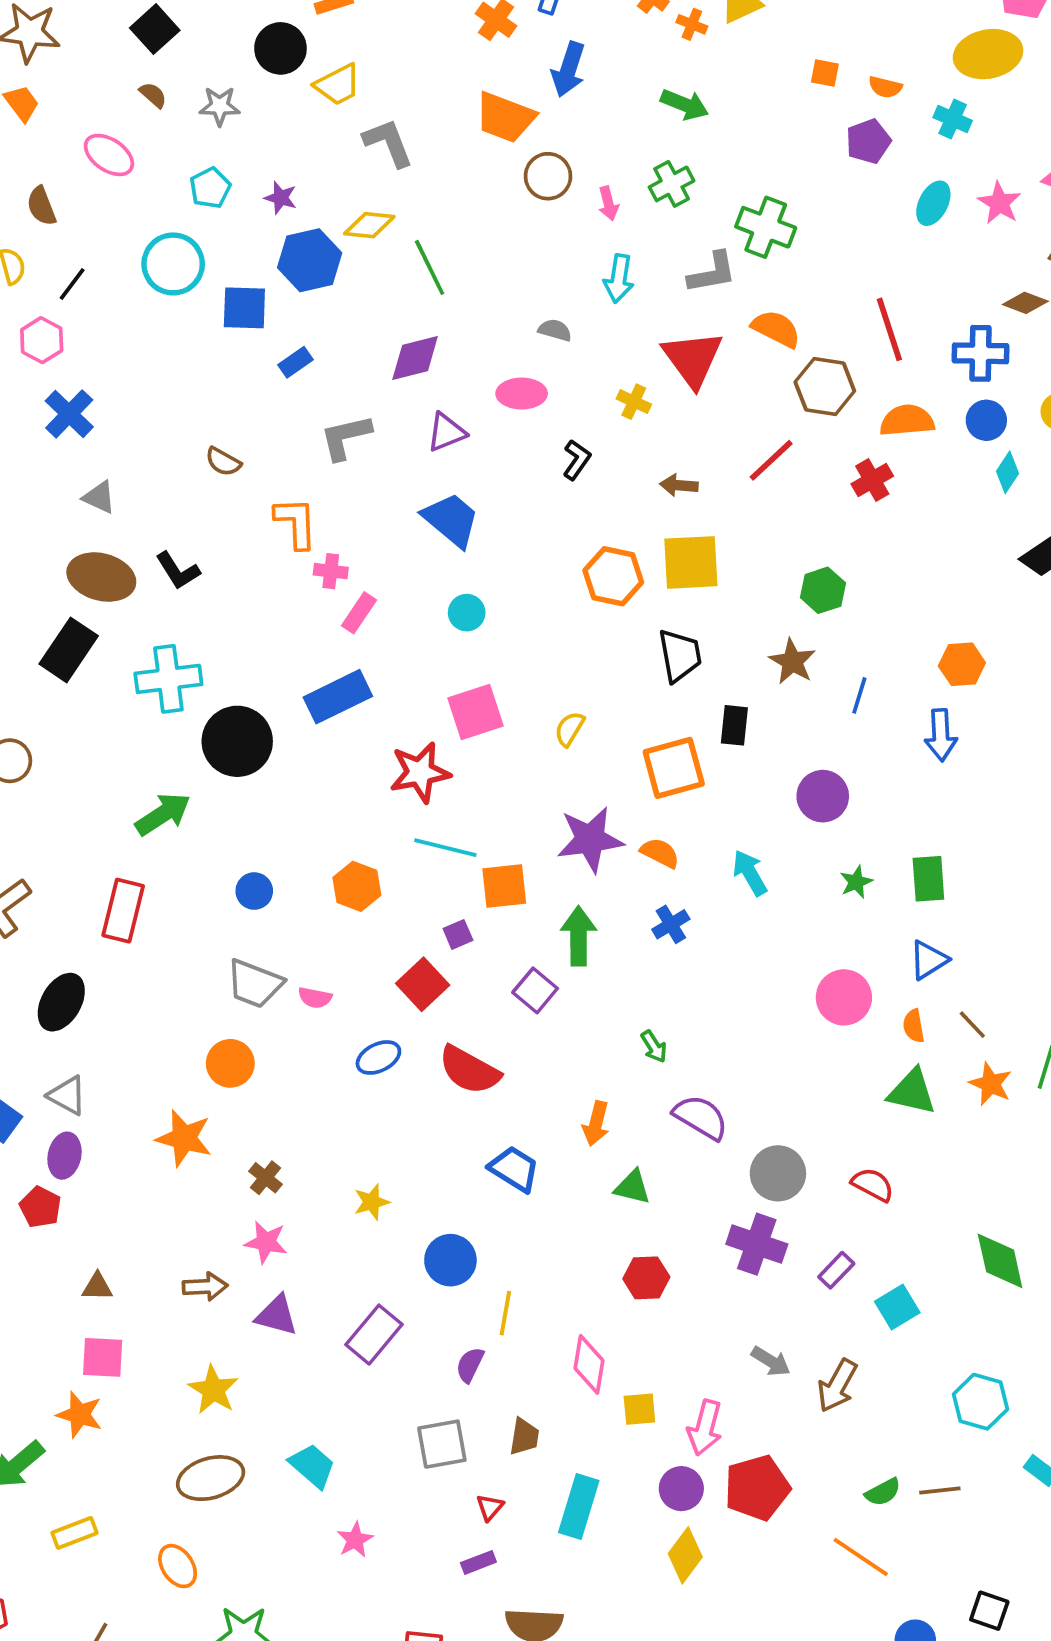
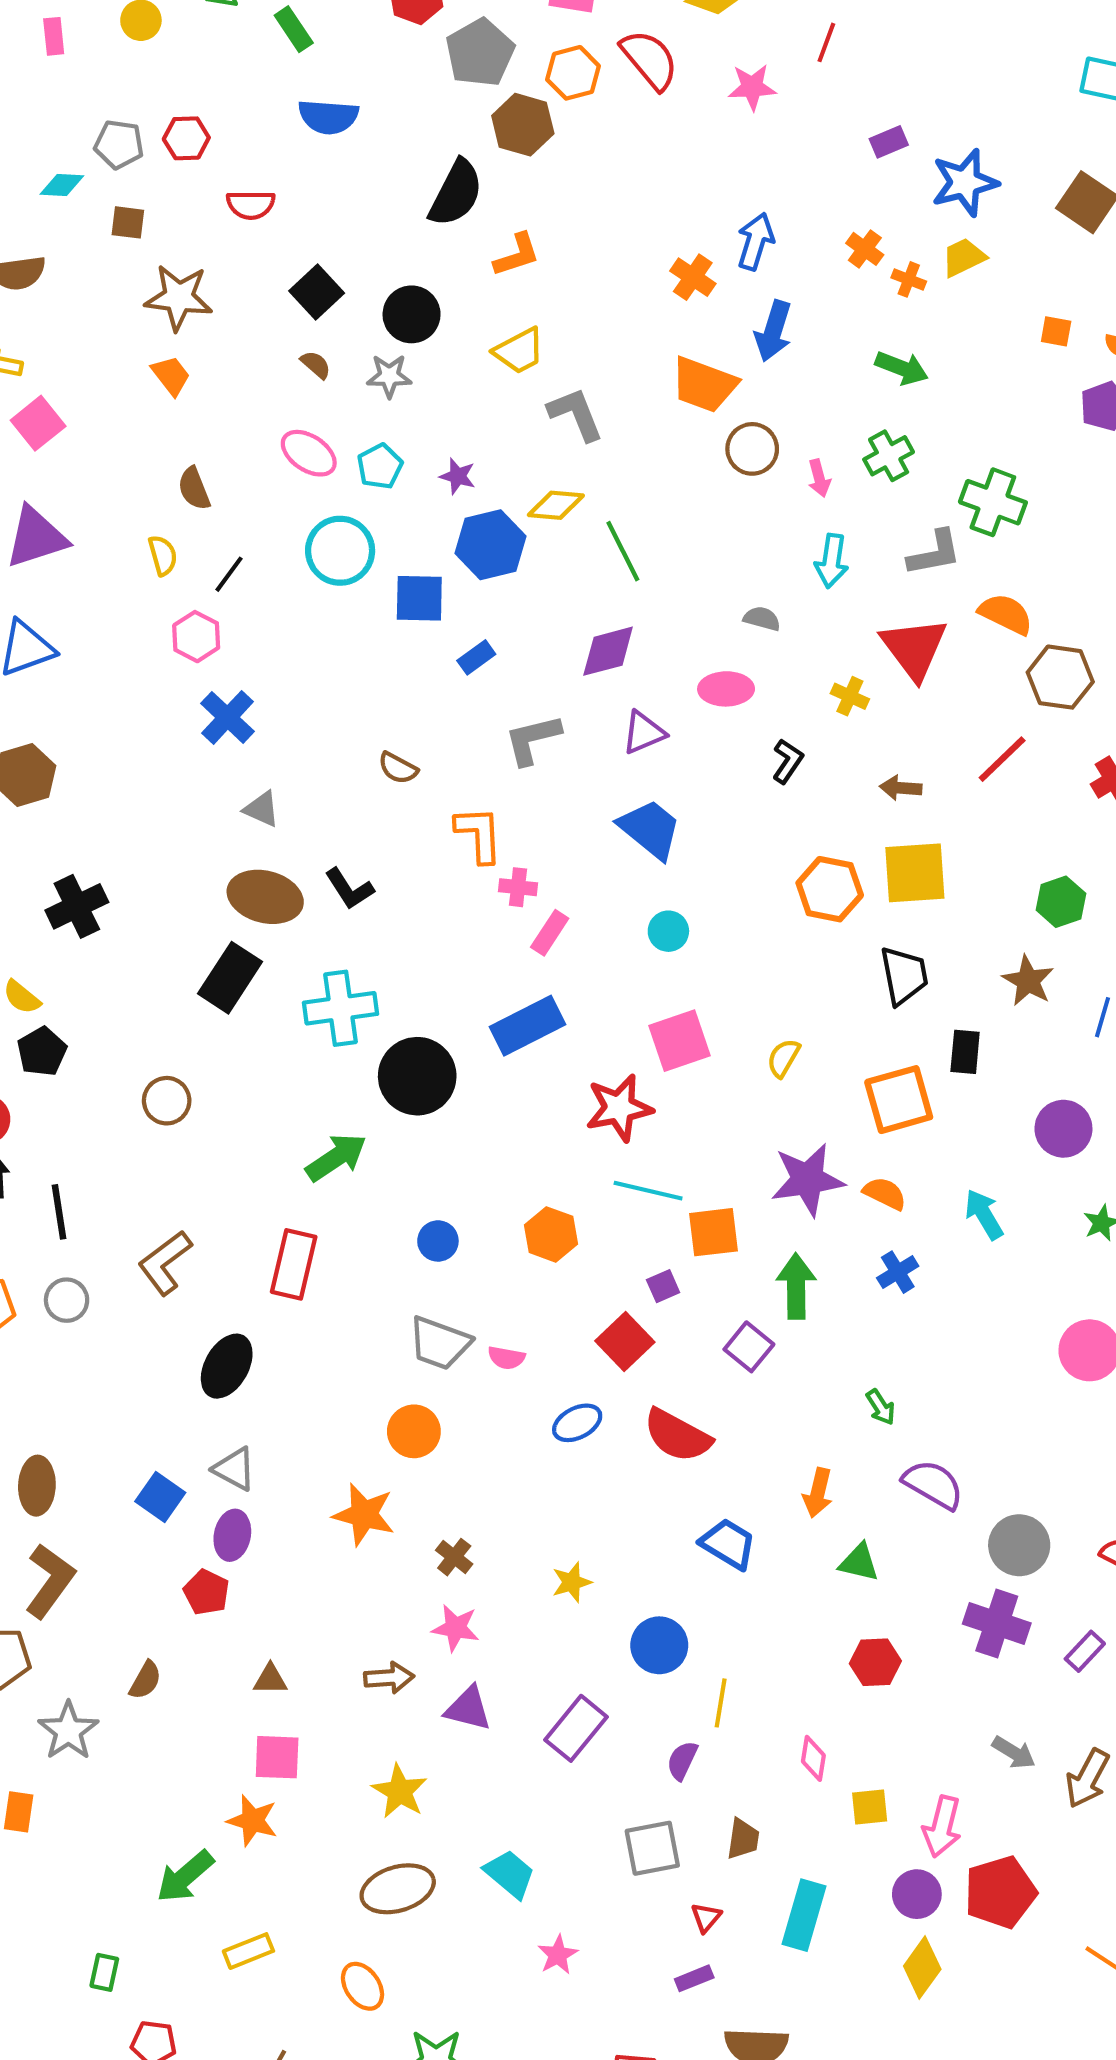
black circle: (280, 48) -> (412, 314), moved
pink ellipse: (109, 155) -> (309, 453), moved
pink diamond: (589, 1364) -> (813, 1758), size x0.7

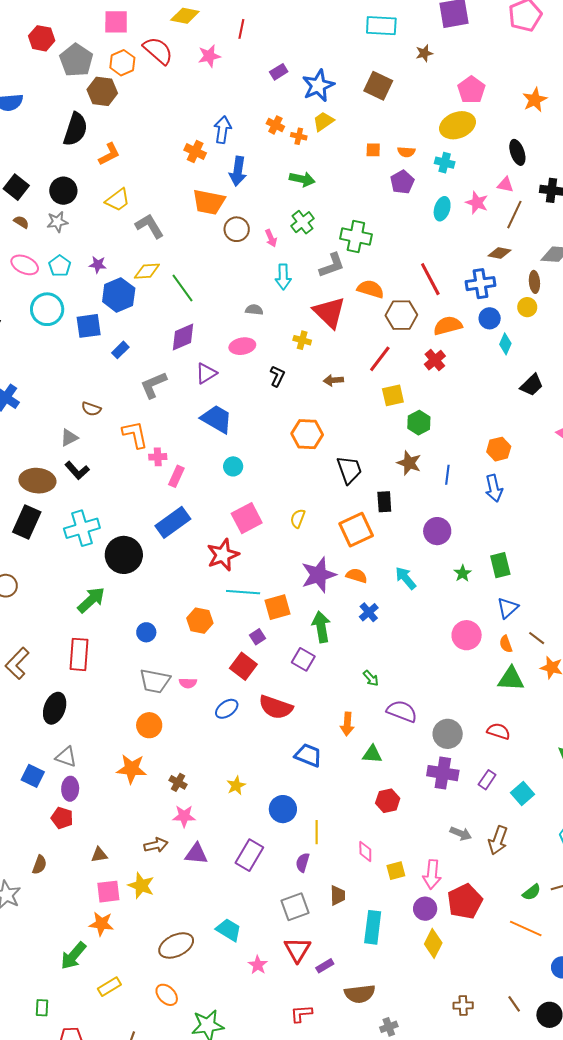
gray triangle: (262, 809) -> (69, 438), moved, turned -42
yellow square: (915, 873) -> (393, 395), moved, size x0.7
yellow star: (400, 1791) -> (141, 886), moved
red triangle: (706, 1917) -> (297, 950), moved, size x1.8

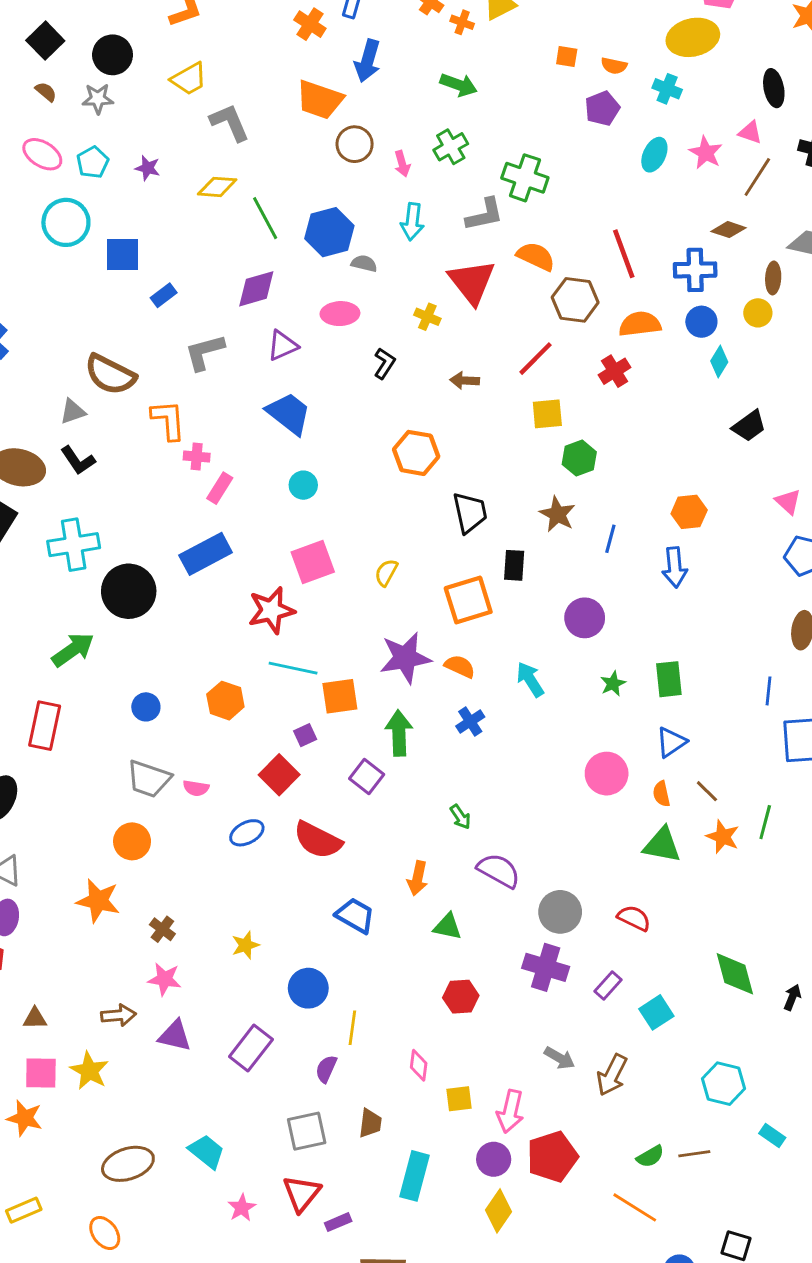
blue hexagon: (119, 295) -> (329, 232), moved
brown semicircle: (91, 409) -> (110, 375), size x1.8

